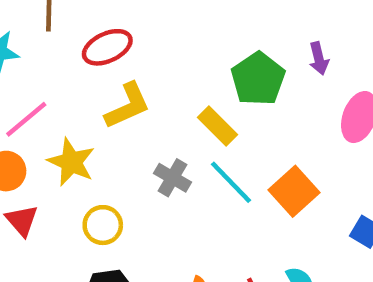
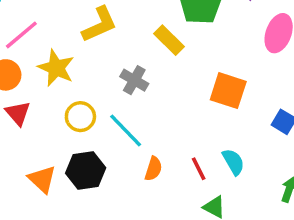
cyan line: (231, 182) -> (126, 131), moved
orange square: (294, 191) -> (228, 91), turned -30

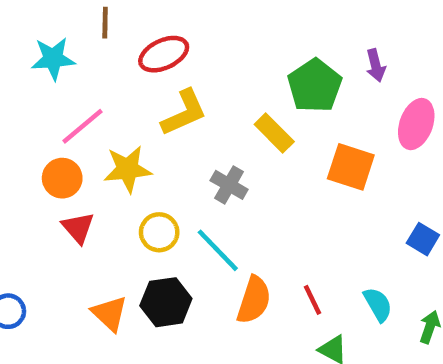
yellow star: (56, 68) -> (128, 169), turned -30
orange square: (228, 91) -> (351, 167), moved
cyan semicircle: (233, 162) -> (378, 304), moved
orange semicircle: (153, 169) -> (254, 300), size x1.5

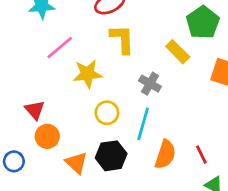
yellow L-shape: (184, 113) -> (122, 39), turned -68
orange circle: (62, 178) -> (47, 136), moved
red triangle: (78, 228) -> (35, 110), moved
cyan line: (218, 250) -> (143, 124), turned 60

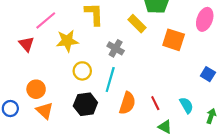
red triangle: (35, 110) -> (26, 44), moved
orange triangle: (76, 163) -> (45, 111), moved

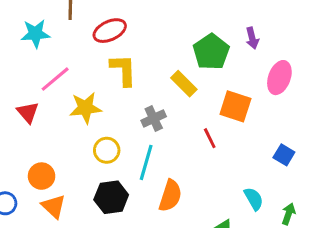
gray cross: (116, 48) -> (154, 118), turned 35
red line: (155, 103) -> (210, 138), moved

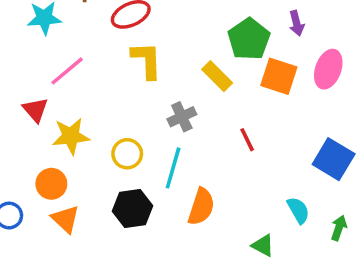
orange square: (235, 106) -> (279, 76), moved
yellow star: (85, 108) -> (71, 136), moved
blue square: (284, 155) -> (334, 159), size x1.6

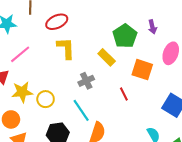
orange square: (279, 76) -> (142, 70), moved
yellow circle: (127, 154) -> (46, 99), moved
cyan line: (173, 168) -> (81, 110), turned -50

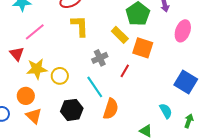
orange square: (142, 70) -> (143, 48), moved
red line: (124, 94) -> (125, 71), moved, turned 56

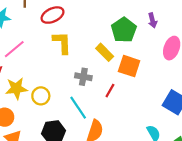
gray cross: (100, 58) -> (83, 77), turned 35

